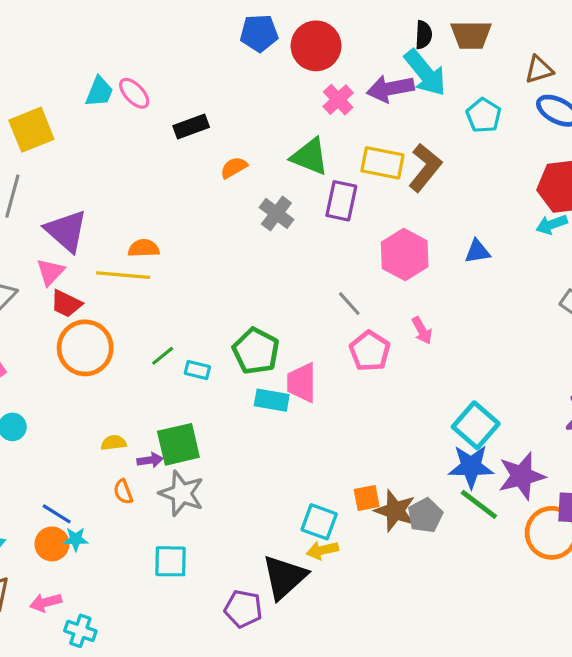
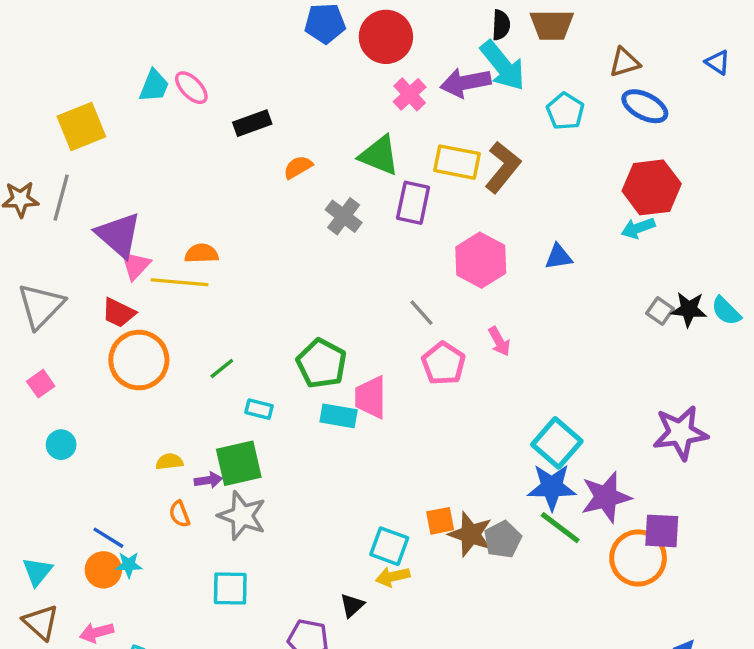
pink triangle: (50, 272) -> (136, 265), moved
cyan rectangle: (197, 370) -> (259, 409), moved
black triangle: (284, 577) -> (352, 605), size x0.5

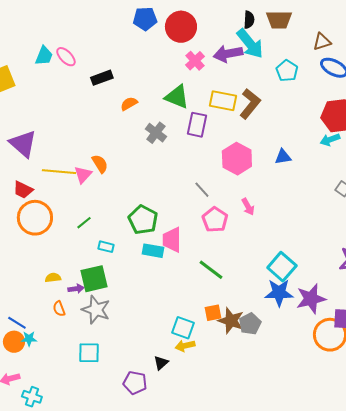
orange semicircle: (201, 253) -> (100, 164), moved, turned 60
pink triangle: (136, 265) -> (83, 175), moved
green line: (560, 528) -> (211, 270), moved

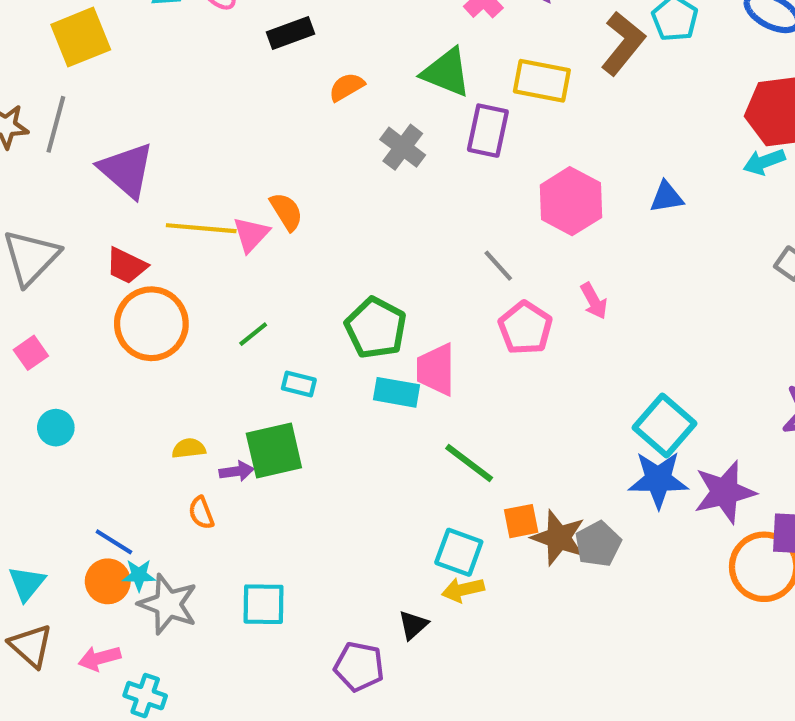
brown L-shape: (250, 104) -> (623, 43), moved
green line: (211, 270) -> (469, 463), moved
gray star: (96, 310) -> (168, 604), moved

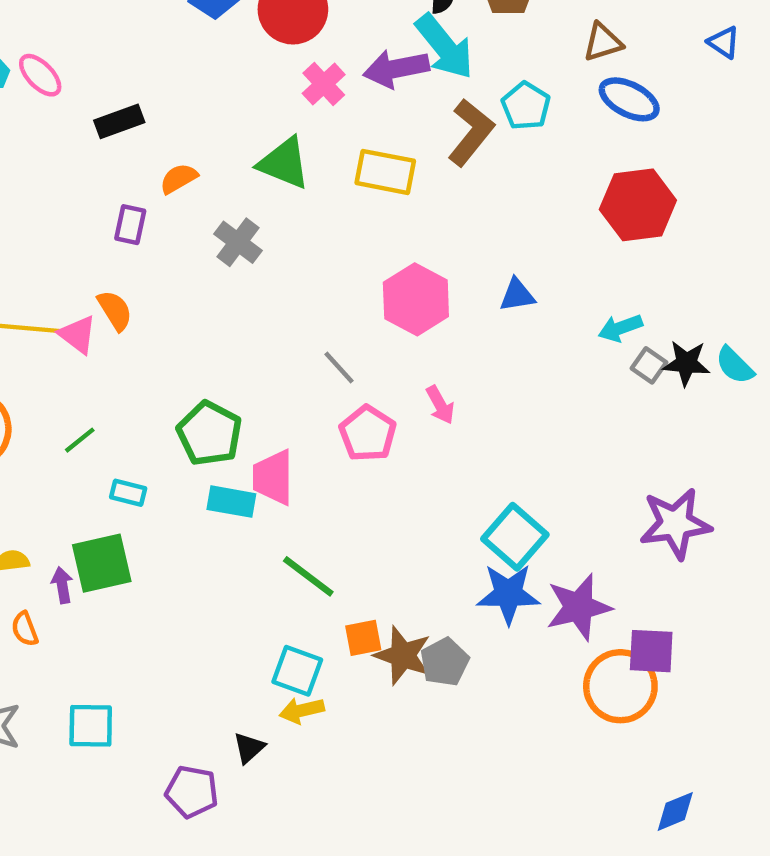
purple rectangle: (488, 131) -> (130, 225), moved, size x0.7
cyan arrow: (764, 162) -> (620, 328), moved
pink triangle: (251, 234) -> (78, 335), turned -36
purple arrow: (237, 471) -> (62, 585), turned -92

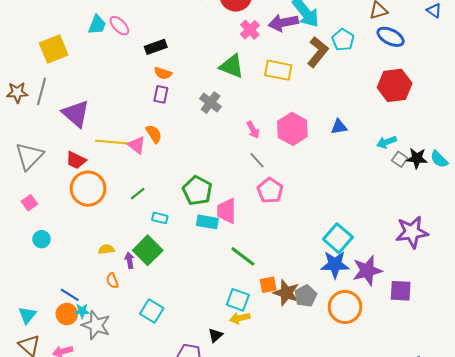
orange semicircle: (179, 179) -> (163, 73), moved, turned -132
pink arrow: (440, 405) -> (253, 130), moved
green square: (102, 563) -> (148, 250), turned -32
orange circle: (620, 686) -> (345, 307), moved
cyan square: (91, 726) -> (152, 311), moved, turned 30

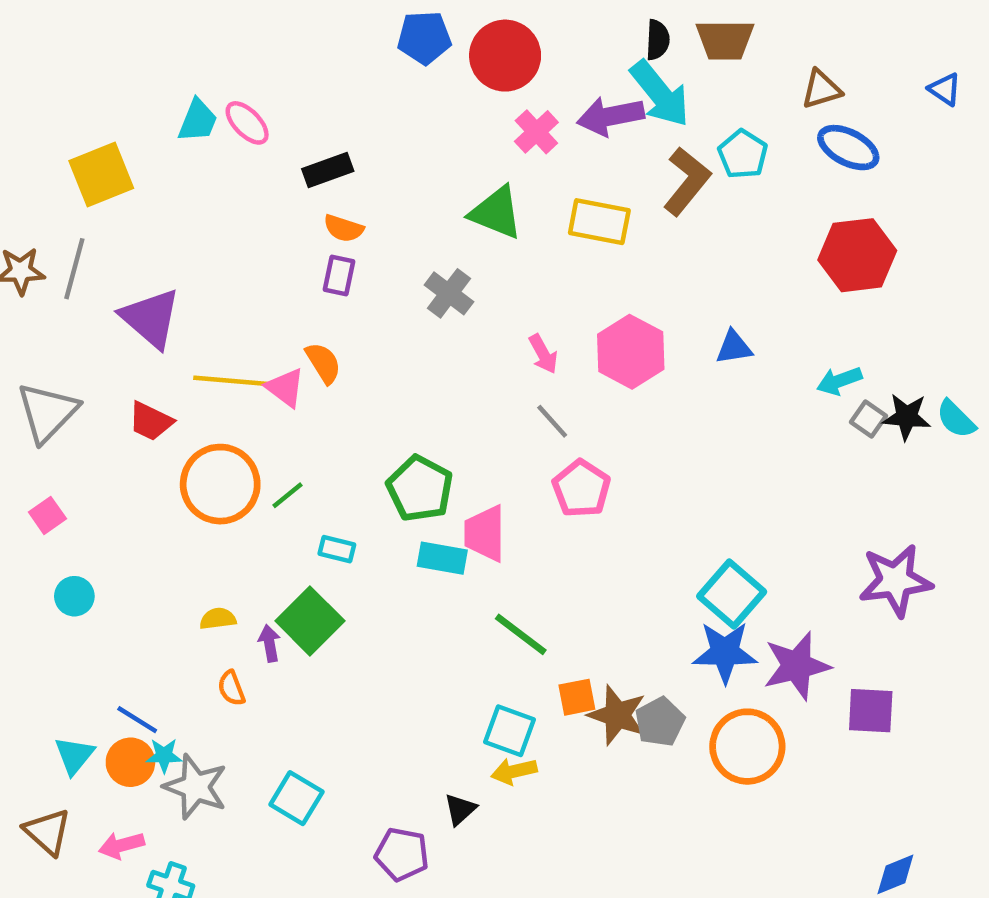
orange circle: (88, 189) -> (220, 484), moved
cyan square: (152, 311) -> (296, 798), moved
cyan triangle: (27, 315) -> (74, 756), moved

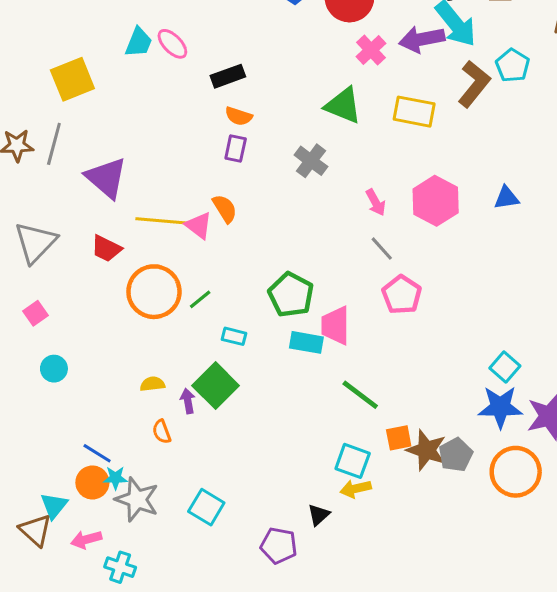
cyan square: (732, 594) -> (505, 367), size x0.7
cyan triangle: (74, 756) -> (54, 506), moved

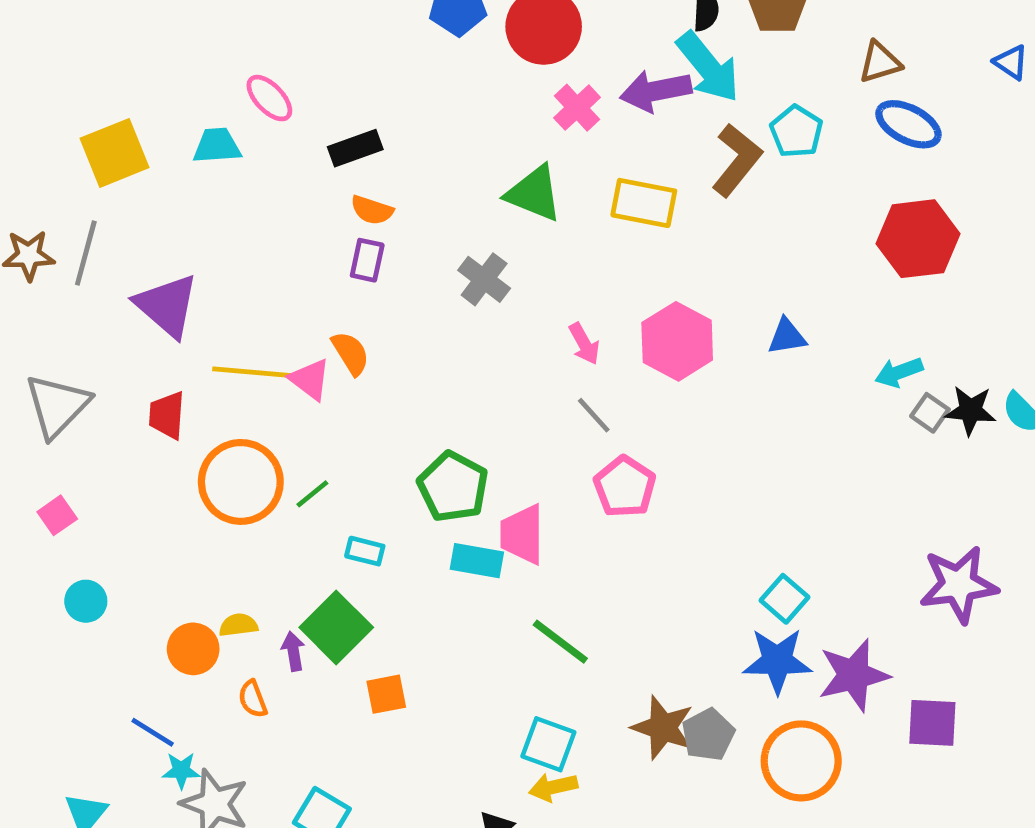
cyan trapezoid: (139, 42) -> (217, 146), moved, turned -116
red trapezoid: (106, 249) -> (167, 415), turned 68
orange square: (399, 438) -> (386, 694), moved
orange circle: (92, 482) -> (193, 649), moved

